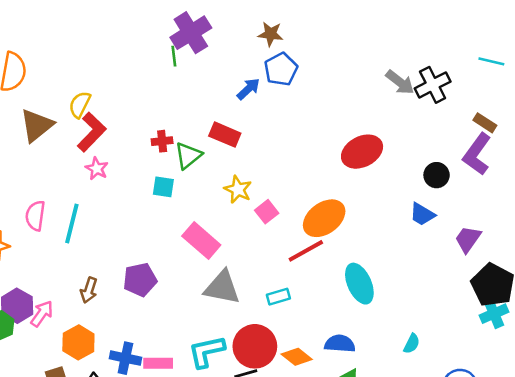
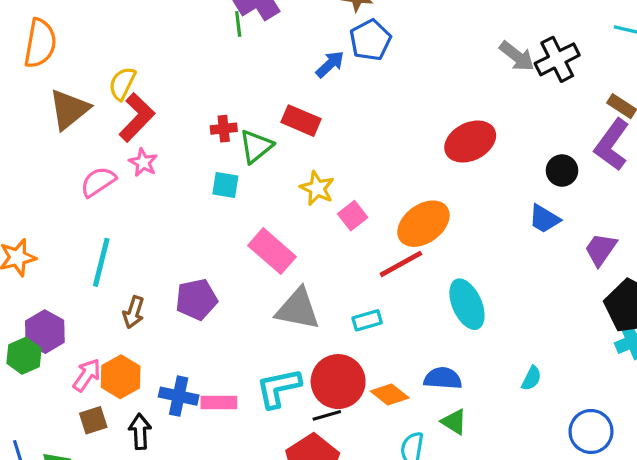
pink semicircle: (35, 216) -> (98, 182), moved, turned 48
cyan line: (72, 223) -> (101, 262), moved
pink arrow: (42, 314) -> (87, 375), moved

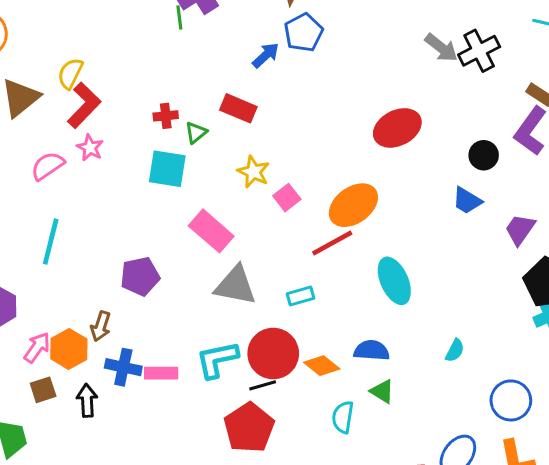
green triangle: (256, 146) -> (196, 132), size x0.7
cyan square: (225, 185) -> (167, 169), size x1.5
brown arrow: (134, 312) -> (101, 326), moved

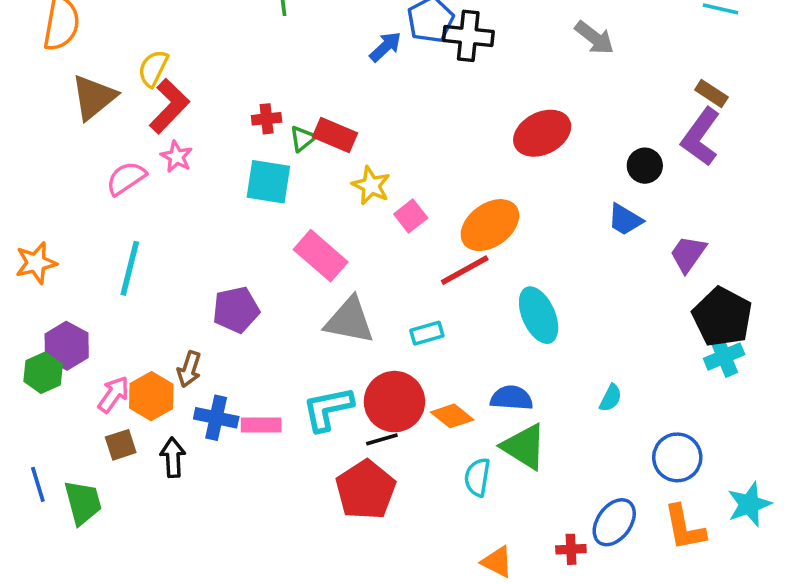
black cross: (479, 51) -> (468, 36), moved, turned 33
red rectangle: (238, 108) -> (335, 135), moved
green triangle: (382, 391) -> (524, 447), size x1.6

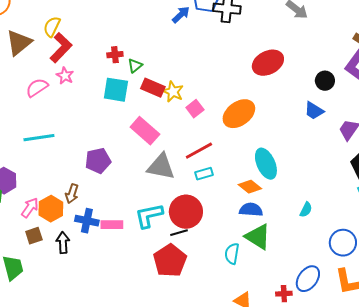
red rectangle: (335, 135) -> (153, 88), moved
cyan line: (130, 268) -> (39, 138), turned 68
red line: (465, 270) -> (199, 151), moved
orange diamond: (452, 416) -> (250, 187), moved

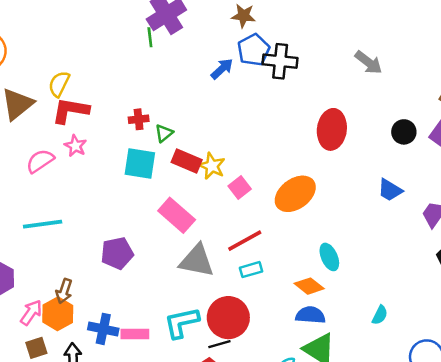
red L-shape: (61, 48) -> (70, 110), turned -124
red ellipse: (268, 63) -> (332, 129), turned -56
black circle: (325, 81) -> (404, 132), moved
cyan ellipse: (266, 164) -> (329, 257), size x0.7
brown arrow: (72, 194) -> (64, 291), moved

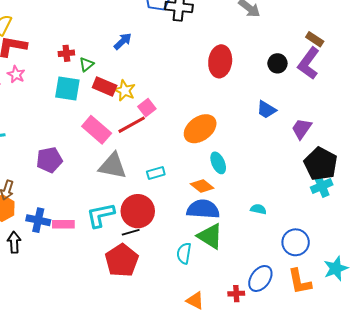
blue arrow: (222, 69) -> (123, 41), moved
orange ellipse: (295, 194) -> (200, 129), moved
red line: (245, 241) -> (132, 125), moved
blue semicircle: (310, 315) -> (203, 209), size x1.4
cyan semicircle: (380, 315) -> (258, 209), turned -105

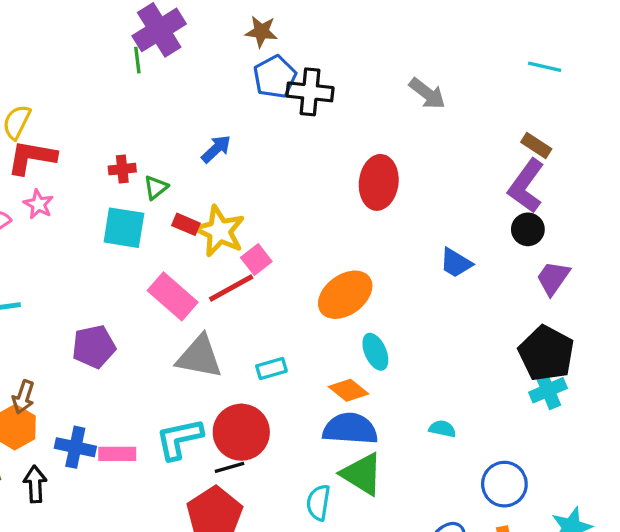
black circle: (277, 63) -> (528, 229), moved
red rectangle: (105, 86) -> (186, 224), size x0.7
yellow star: (125, 91) -> (219, 231), size x1.4
purple trapezoid: (302, 129) -> (553, 278), moved

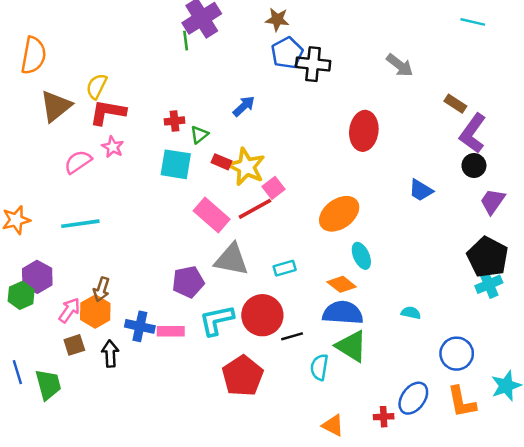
cyan line: (545, 67) -> (473, 22), moved
brown rectangle: (536, 146) -> (455, 104), moved
purple pentagon: (94, 347) -> (188, 282), moved
black line: (230, 467) -> (292, 336), moved

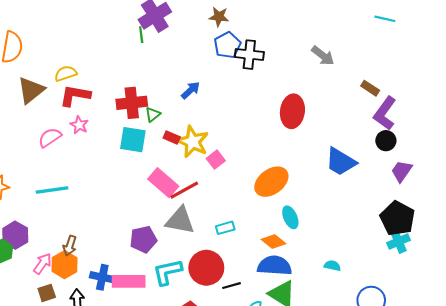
yellow semicircle: (97, 86) -> (66, 73), turned 45
red cross: (175, 121) -> (132, 103), size x1.8
blue trapezoid: (421, 190) -> (341, 162), size x1.5
red line: (255, 209) -> (184, 190), moved
pink rectangle: (171, 331) -> (129, 281), size x1.4

